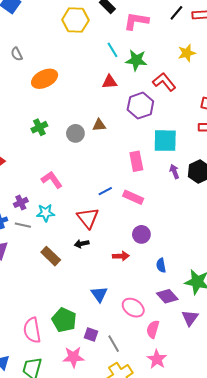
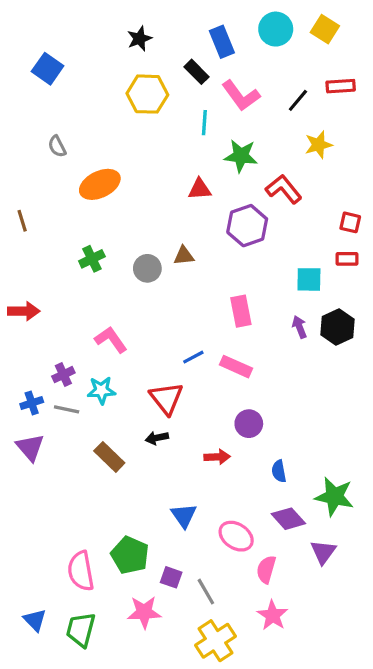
black line: (176, 13) -> (298, 100), moved
pink L-shape: (136, 21) -> (241, 96), turned -135
cyan line: (113, 50) -> (204, 123), moved, turned 35
cyan square: (165, 141) -> (309, 279), moved, size x0.7

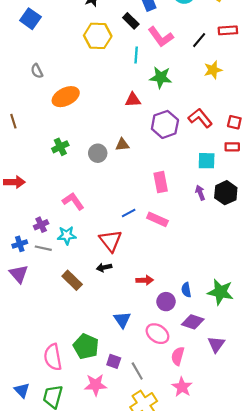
red L-shape: (284, 189) -> (200, 118), moved
purple circle: (249, 424) -> (166, 302), moved
green star: (334, 497) -> (220, 292), moved
purple diamond: (288, 519) -> (193, 322), turned -30

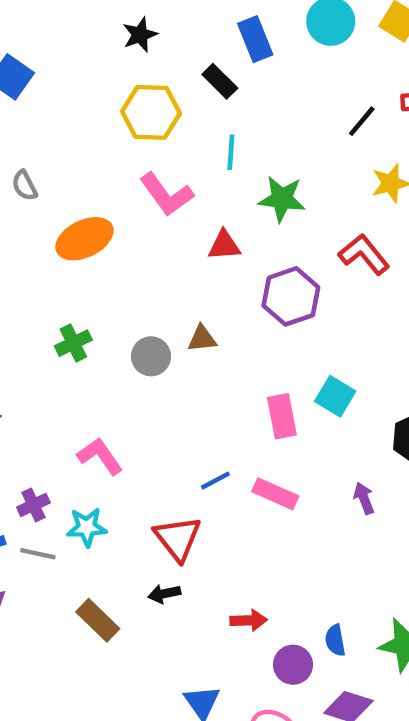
pink L-shape: (161, 37) -> (167, 194), moved
red L-shape: (200, 118) -> (364, 254), moved
cyan square: (207, 161) -> (335, 396), moved, turned 30
purple arrow: (200, 193) -> (364, 498), moved

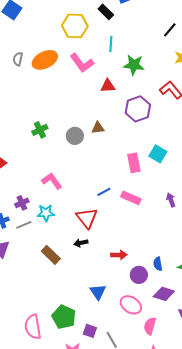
gray semicircle: (25, 186) -> (18, 59), turned 40
orange ellipse: (84, 239) -> (45, 60), moved
gray line: (38, 554) -> (24, 225), turned -35

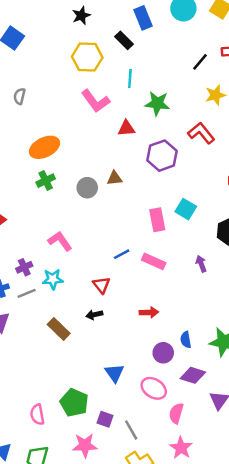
orange ellipse: (45, 60) -> (44, 147), moved
red triangle: (87, 218) -> (101, 285), size x0.7
red arrow: (119, 255) -> (149, 312), moved
pink semicircle: (33, 327) -> (37, 414), size x0.7

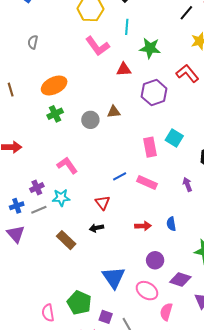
blue semicircle: (186, 340) -> (171, 224), moved
blue triangle: (115, 373) -> (114, 277), size x1.4

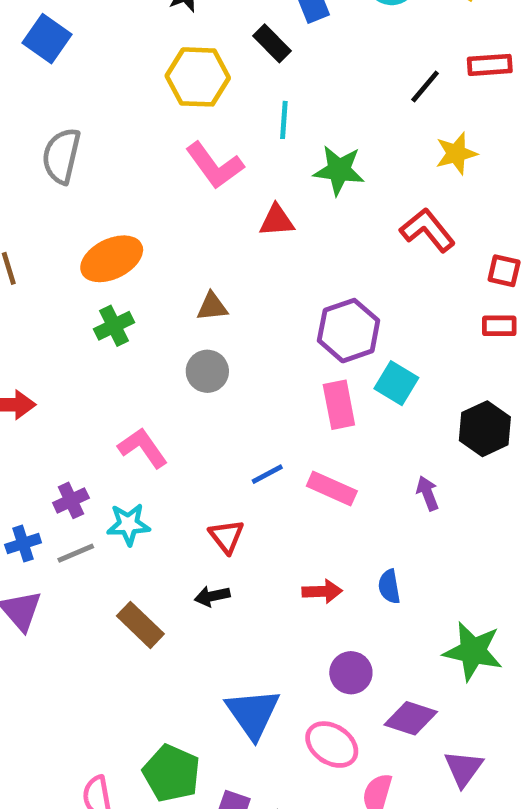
gray semicircle: (33, 42) -> (61, 156), size x1.6
purple hexagon: (154, 93) -> (349, 331), moved
brown triangle: (114, 112) -> (212, 307), moved
gray circle: (90, 120) -> (207, 371), moved

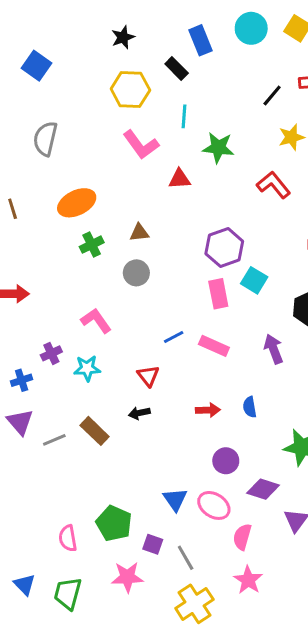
green cross: (114, 326) -> (92, 245), moved
purple arrow: (428, 493) -> (274, 349), size x1.4
gray line: (76, 553) -> (54, 440), moved
blue triangle: (253, 713) -> (175, 500), moved, size x0.7

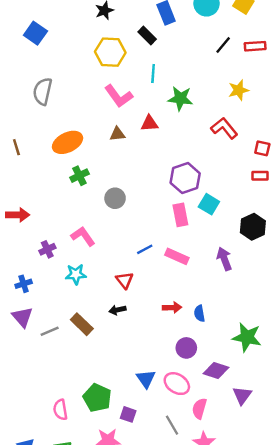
black line: (272, 95) -> (223, 45), moved
brown triangle: (139, 233) -> (117, 134), moved
purple cross: (51, 353) -> (47, 249), moved
blue semicircle: (250, 407) -> (199, 313), moved
gray line: (186, 558) -> (172, 425), moved

